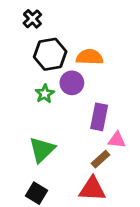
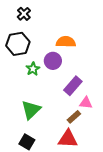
black hexagon: (50, 54) -> (18, 44), moved
purple rectangle: (99, 117) -> (73, 86), turned 30

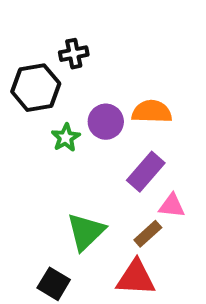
black cross: (24, 14) -> (74, 54), moved, turned 32
orange semicircle: (66, 42) -> (152, 112), moved
green triangle: (31, 110) -> (86, 232), moved

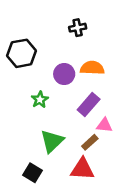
black cross: (74, 54) -> (78, 28), moved
green star: (66, 138) -> (40, 100), moved

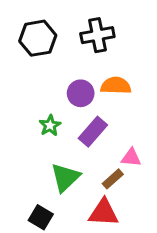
black cross: (78, 28) -> (97, 35), size x1.5
black hexagon: (22, 53) -> (38, 38), moved
purple rectangle: (89, 104) -> (93, 132), moved

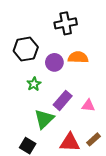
black hexagon: (38, 38) -> (26, 49), moved
purple rectangle: (93, 132) -> (63, 100), moved
brown rectangle: (113, 179) -> (93, 139), moved

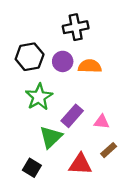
purple circle: (54, 62) -> (63, 61), moved
green star: (34, 84) -> (39, 97), size x1.6
brown rectangle: (93, 139) -> (109, 150), moved

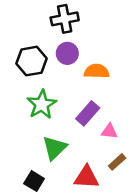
black cross: (76, 27) -> (65, 19), moved
purple circle: (63, 61) -> (67, 53), moved
purple rectangle: (72, 116) -> (88, 113), moved

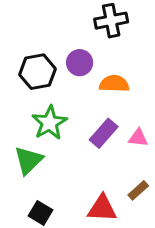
black cross: (65, 19) -> (111, 21), moved
pink triangle: (109, 131) -> (138, 138), moved
green triangle: (54, 148) -> (28, 160), moved

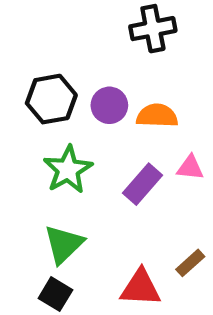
purple circle: (80, 63) -> (109, 105), moved
pink triangle: (138, 138) -> (190, 168), moved
green triangle: (28, 160) -> (64, 244), moved

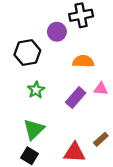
purple circle: (109, 105) -> (57, 32), moved
green star: (68, 170) -> (36, 90), size x0.7

